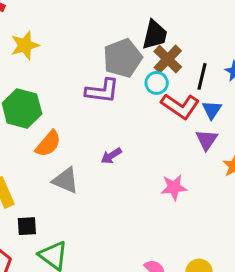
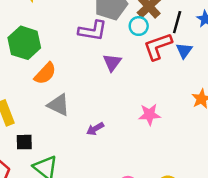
red L-shape: (180, 106) -> (158, 46), turned 124
purple triangle: (207, 140) -> (112, 62), moved
purple arrow: (111, 156) -> (95, 129), moved

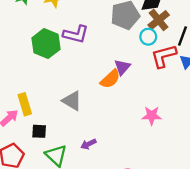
purple L-shape: (93, 31) -> (76, 34), moved
orange semicircle: (45, 73) -> (110, 79), moved
purple arrow: (95, 129) -> (88, 144), moved

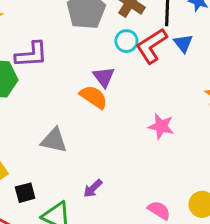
cyan circle: (148, 37) -> (126, 41), moved
orange semicircle: (110, 79) -> (94, 97), turned -85
pink star: (152, 116) -> (161, 126), turned 30

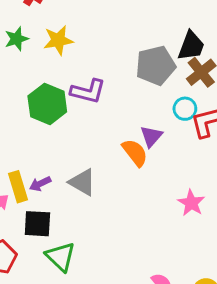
purple arrow: (93, 188) -> (40, 184), moved
black square: (25, 193) -> (37, 224), size x1.4

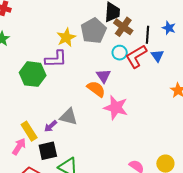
yellow star: (58, 40) -> (66, 37), moved
purple arrow: (40, 184) -> (51, 126), moved
pink star: (191, 203) -> (116, 108), moved, size x1.4

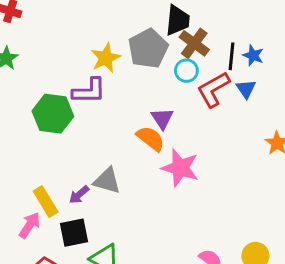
blue star: (169, 28) -> (253, 55), moved
cyan circle: (120, 53) -> (186, 71), moved

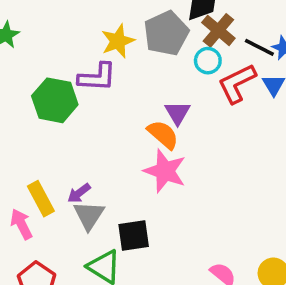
black line: (231, 56) -> (259, 47), turned -72
pink star: (180, 168) -> (165, 171), moved
gray triangle: (107, 181) -> (89, 215), moved, turned 44
pink arrow: (30, 225) -> (21, 224), turned -64
black square: (74, 233) -> (134, 235), moved

